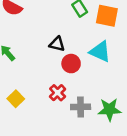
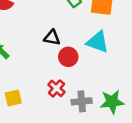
yellow square: (16, 99) -> (13, 98), turned 35

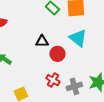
cyan triangle: (98, 42) -> (78, 38), turned 30

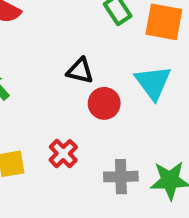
red cross: (53, 80) -> (63, 154), moved

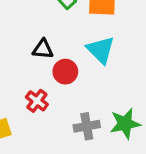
red cross: (63, 154) -> (37, 101), moved

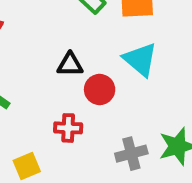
red cross: (37, 101) -> (68, 128), turned -30

